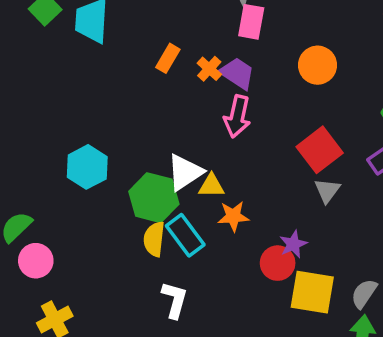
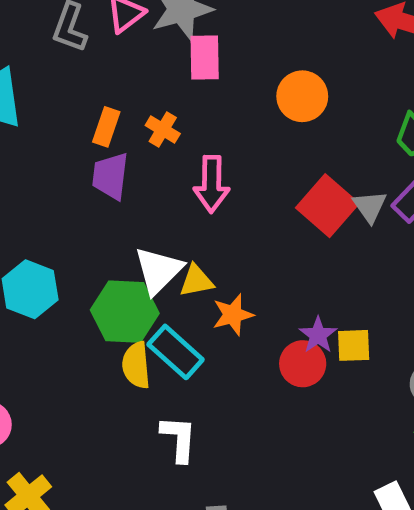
purple trapezoid: (237, 73) -> (110, 176), moved, turned -105
gray triangle: (327, 191) -> (370, 206), moved
yellow square: (312, 292) -> (354, 345), moved, size x0.6

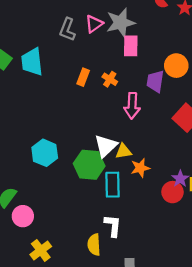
purple trapezoid: (110, 176) -> (155, 81), moved
cyan rectangle: (176, 352) -> (113, 185), turned 45
yellow semicircle: (136, 365) -> (94, 245), moved

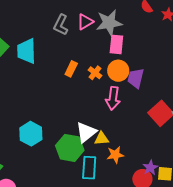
orange circle: (176, 66) -> (118, 71), moved

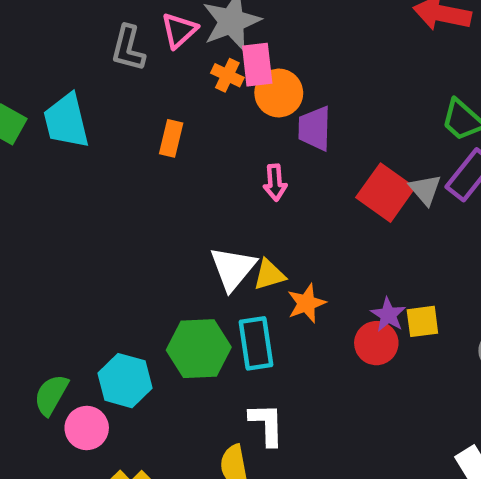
orange circle: (118, 71) -> (279, 93), moved
orange cross: (95, 73) -> (227, 75), moved
pink arrow: (113, 98) -> (275, 183), size x0.7
cyan hexagon: (31, 134) -> (125, 381), moved
green hexagon: (70, 148) -> (199, 349), moved

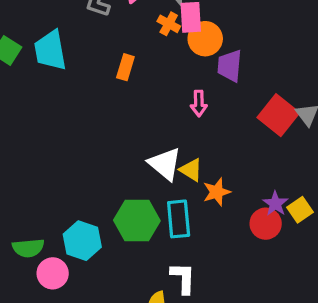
white triangle: (233, 268) -> (165, 164), turned -33
yellow triangle: (269, 275) -> (191, 170), turned 45
yellow square: (422, 321) -> (300, 210), turned -30
green semicircle: (51, 395) -> (28, 248), turned -128

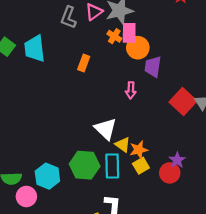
yellow triangle: (191, 170) -> (123, 145), moved
yellow square: (300, 210) -> (141, 166), moved

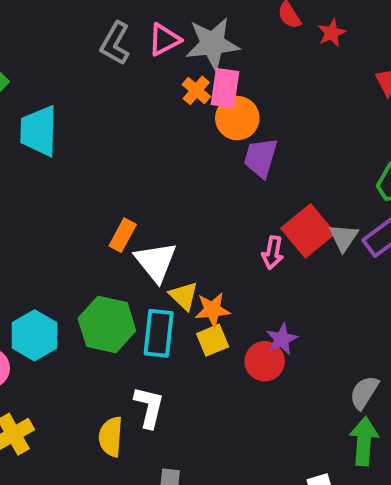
cyan trapezoid: (35, 49) -> (39, 131), moved
orange rectangle: (84, 63) -> (123, 235), moved
pink arrow: (131, 90) -> (273, 253), moved

